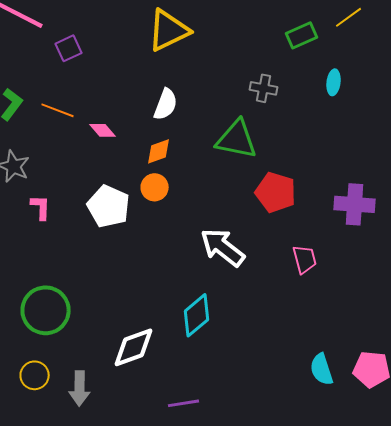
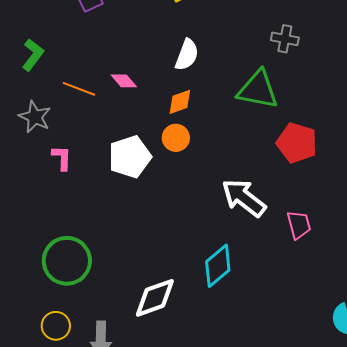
orange line: (58, 110) -> (79, 89), moved
white pentagon: (109, 206) -> (130, 157), turned 30
pink trapezoid: (305, 259) -> (299, 225), moved

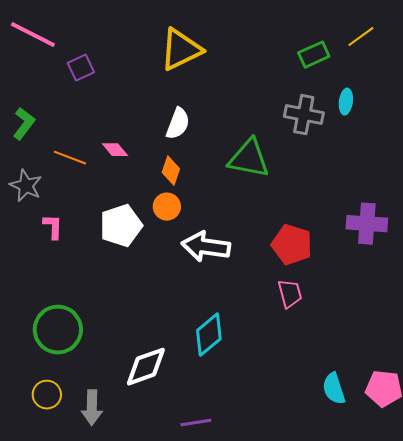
gray cross: (285, 39) -> (304, 115), moved, size x1.4
orange diamond: (180, 102) -> (171, 171), turned -52
red pentagon: (297, 143) -> (292, 245), moved
white arrow: (244, 198) -> (206, 247), moved, turned -30

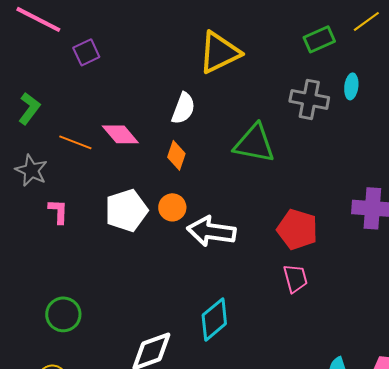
yellow triangle: (181, 50) -> (219, 52), moved
pink diamond: (115, 150) -> (120, 134), size x1.4
orange circle: (167, 207) -> (172, 207), moved
green circle: (58, 330) -> (63, 314), size x0.7

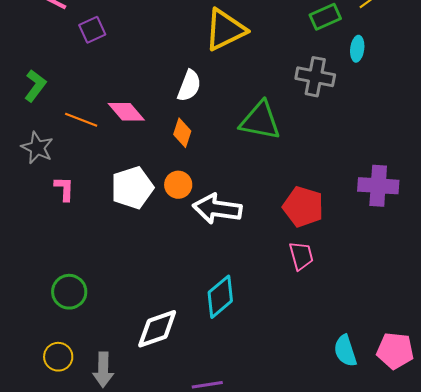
cyan ellipse: (351, 86) -> (357, 49), moved

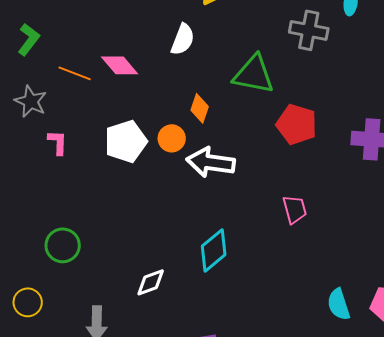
orange diamond: (182, 133) -> (200, 108), moved
red pentagon: (303, 207) -> (297, 124), moved
white diamond: (157, 329) -> (151, 282), size x0.7
yellow circle: (58, 357) -> (28, 302), moved

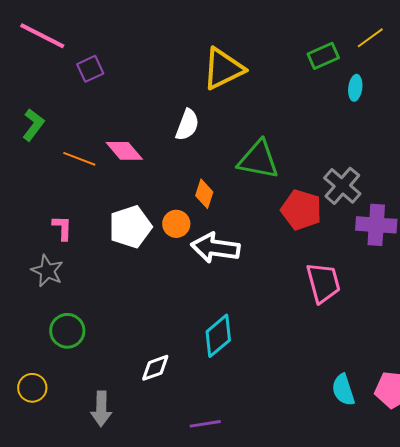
gray cross: (309, 30) -> (342, 186), moved, turned 30
gray star: (31, 101) -> (47, 271), moved
pink trapezoid: (295, 209) -> (323, 283), moved, size x1.4

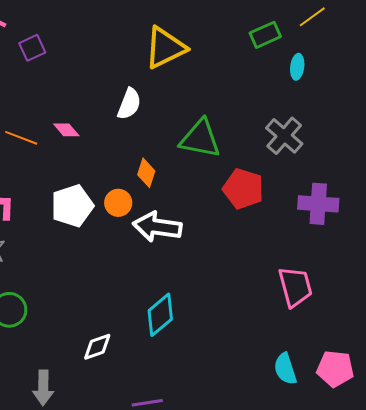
pink diamond: (124, 151) -> (66, 130), size x0.7
gray cross: (342, 186) -> (284, 136), moved
pink trapezoid: (323, 283) -> (295, 287), moved

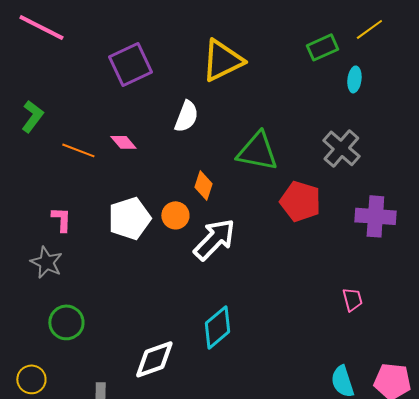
purple square: (32, 48) -> (130, 64), moved, size x1.6
white arrow: (157, 227) -> (214, 239), turned 126
pink trapezoid: (295, 287) -> (352, 299), size x0.6
white diamond: (97, 347) -> (154, 359), size x1.4

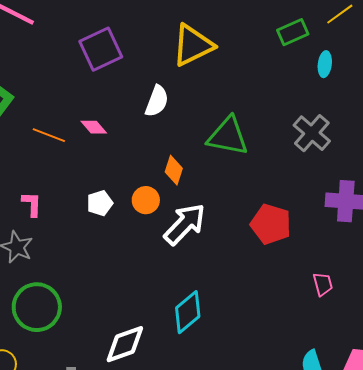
red pentagon: (300, 201) -> (271, 224), moved
white pentagon: (129, 218) -> (100, 203), size x0.6
green circle: (66, 322) -> (37, 307), size x1.4

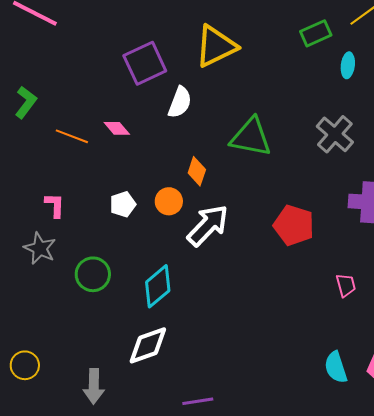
purple square: (101, 49) -> (145, 63), moved
green circle: (37, 307) -> (93, 274), moved, size x0.7
cyan diamond: (188, 312) -> (158, 286), moved

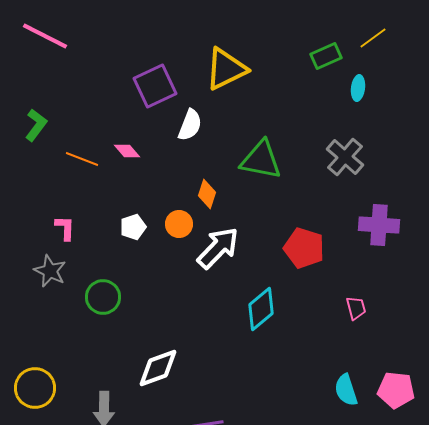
cyan diamond: (158, 286) -> (261, 309), moved
yellow circle: (25, 365) -> (35, 388), size x1.4

